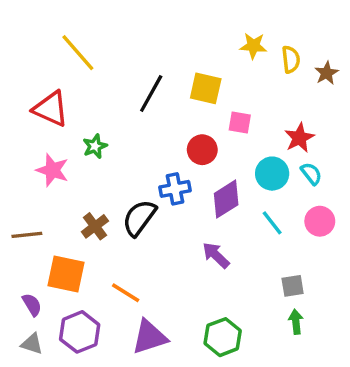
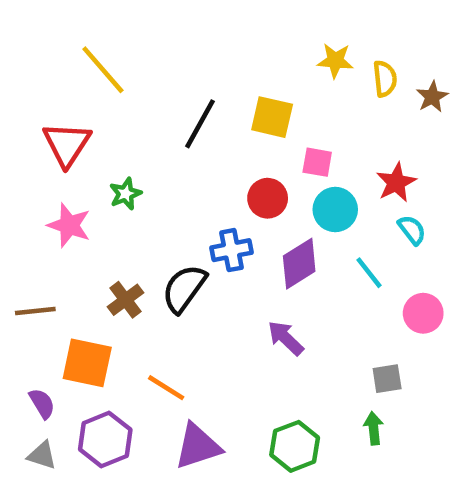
red triangle: (51, 109) -> (67, 144), turned 39
cyan circle: (272, 174) -> (335, 210), moved
pink circle: (320, 221) -> (423, 313), moved
cyan line: (272, 223) -> (369, 273), moved
green arrow: (296, 322) -> (374, 428), moved

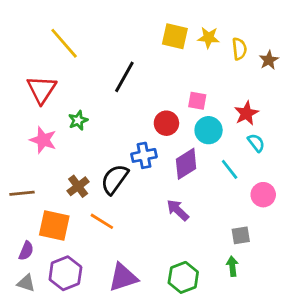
yellow square: (272, 117) -> (175, 36), moved
orange line: (166, 388) -> (102, 221), moved
purple semicircle: (42, 403) -> (26, 251), turned 54

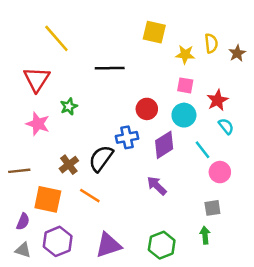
yellow star: (209, 38) -> (185, 54), moved
black line: (124, 77) -> (110, 68), turned 60
pink square: (197, 101) -> (185, 85), moved
pink circle: (263, 195) -> (220, 172), moved

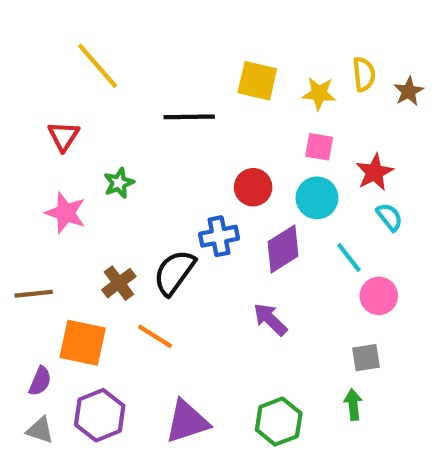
yellow square: (154, 32) -> (257, 81), moved
red triangle: (37, 79) -> (63, 136), size x0.7

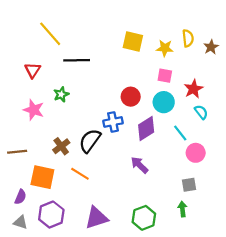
black line: (189, 117) -> (77, 60), moved

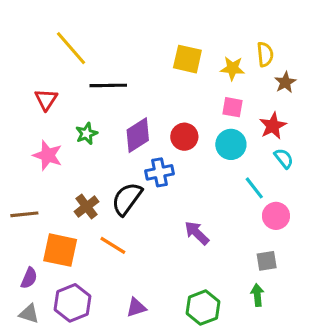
brown star: (211, 47) -> (285, 82), moved
purple diamond: (146, 129) -> (138, 135), moved
purple triangle: (96, 218) -> (136, 308), size x0.6

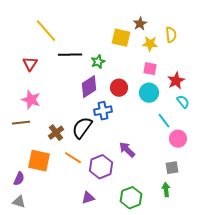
brown star: (285, 82) -> (140, 24), moved
green star: (87, 134) -> (98, 62), moved
brown line: (24, 214) -> (21, 123), moved
purple hexagon: (73, 303) -> (101, 167), moved

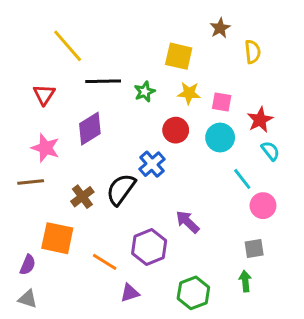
brown star: (140, 24) -> (220, 28), moved
yellow star: (150, 44) -> (189, 93), moved
purple diamond: (89, 87) -> (90, 129), moved
blue cross: (103, 111) -> (152, 164), turned -30
orange line: (73, 158) -> (105, 262), moved

